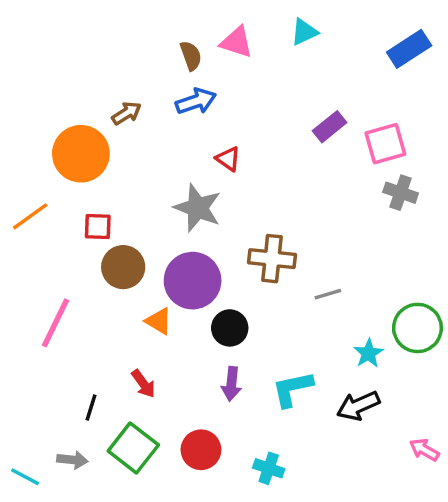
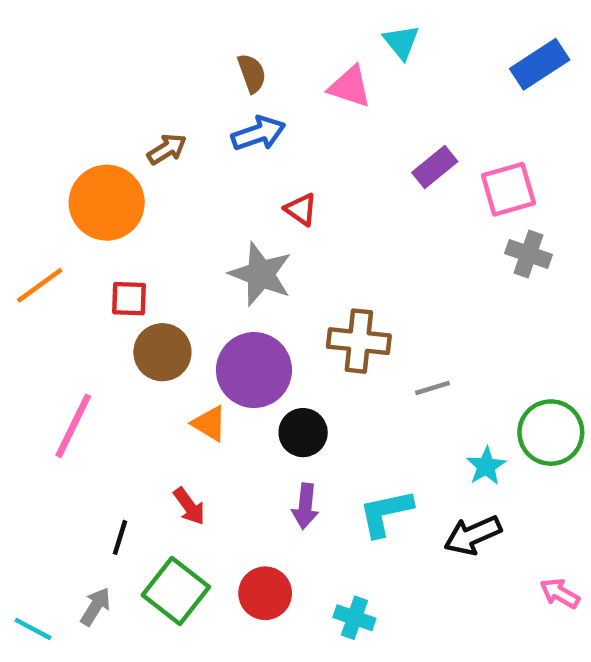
cyan triangle: (304, 32) -> (401, 42), turned -44
pink triangle: (237, 42) -> (350, 87), moved
gray arrow: (72, 460) -> (95, 607), turned -64

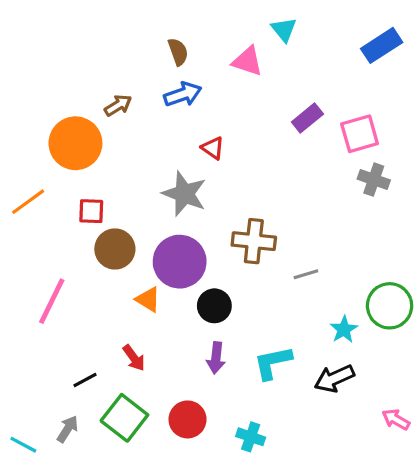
black line: (120, 537) -> (85, 380), turned 45

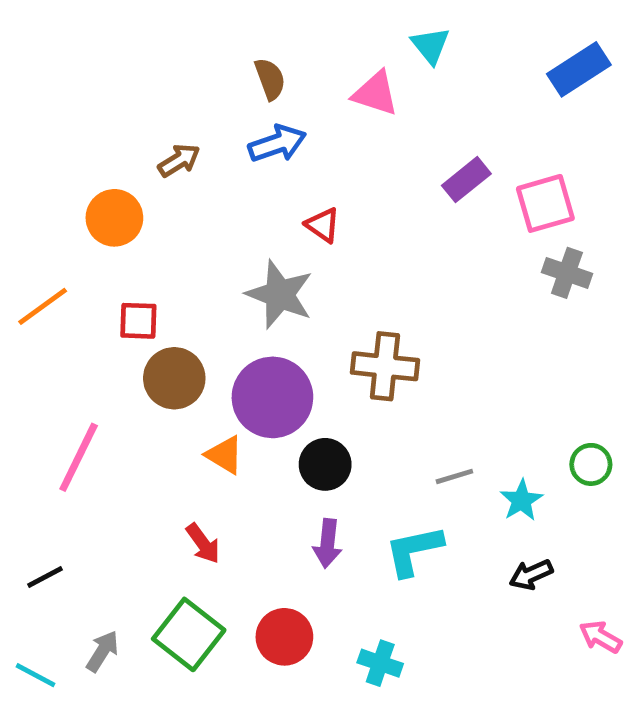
orange circle: (75, 143) -> (114, 218), size x0.7
gray line: (306, 274) -> (454, 476), moved
green circle: (390, 306) -> (591, 464), size x0.6
black arrow: (334, 378) -> (531, 575), moved, size x0.7
black line: (85, 380) -> (45, 577), moved

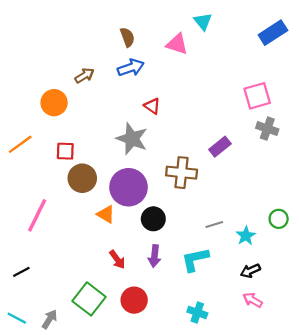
purple rectangle: (466, 180) -> (220, 147), moved
red arrow: (203, 543) -> (117, 259), moved
pink arrow: (600, 637) -> (253, 300), moved
gray arrow: (102, 651) -> (50, 319), moved
cyan cross: (380, 663) -> (197, 312), moved

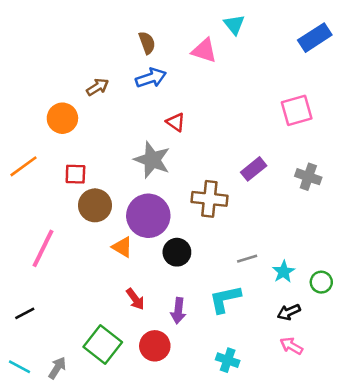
gray cross: (267, 129) -> (308, 177), moved
green circle: (279, 219) -> (321, 282), moved
purple arrow: (154, 256) -> (178, 311), moved

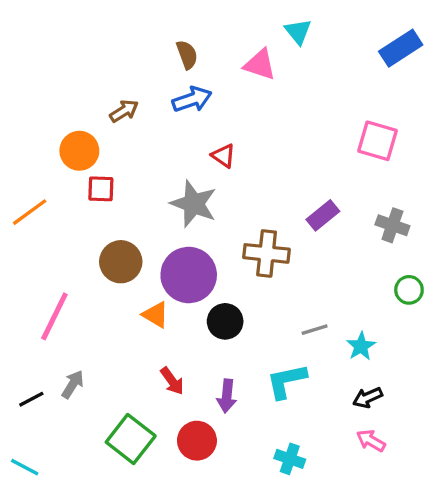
pink square: (297, 110) -> (378, 141), turned 32
red square: (75, 174) -> (101, 189), moved
green circle: (321, 282) -> (409, 290), moved
gray arrow: (57, 368) -> (73, 384), moved

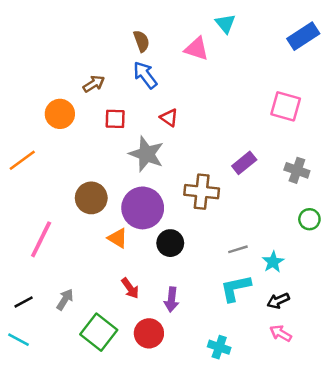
blue arrow: (192, 99) -> (145, 75), turned -108
red square: (101, 189) -> (115, 119), moved
cyan L-shape: (286, 381) -> (235, 288), moved
gray arrow: (73, 384) -> (65, 299), moved
cyan line: (25, 467) -> (19, 340), moved

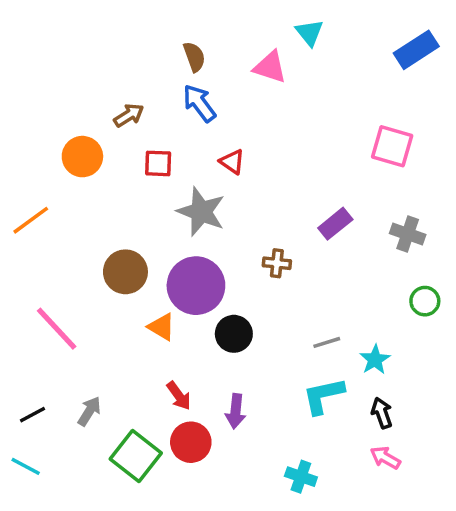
brown cross: (202, 192) -> (277, 263), size x0.6
pink line: (41, 239) -> (57, 329), turned -69
black arrow: (278, 301) -> (382, 413), turned 95
red circle: (149, 333) -> (191, 442), moved

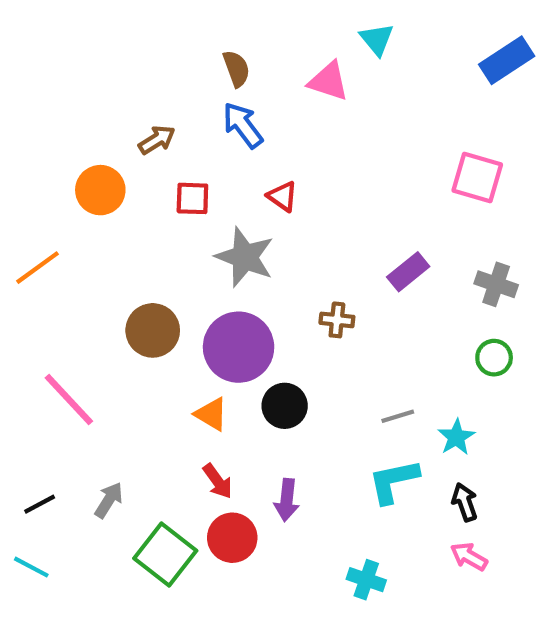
green circle: (425, 301) -> (494, 358), moved
orange triangle: (162, 327) -> (211, 414), moved

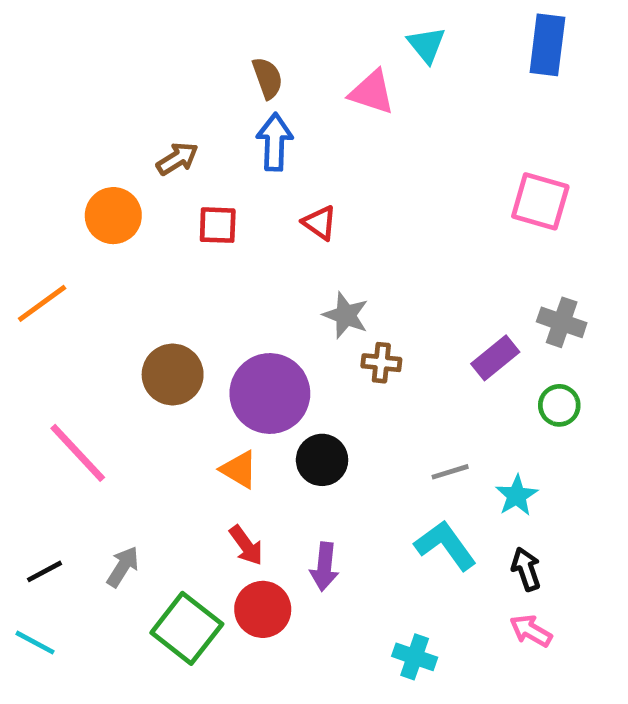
blue rectangle: (507, 60) -> (547, 45), moved, turned -50
blue arrow: (243, 125) -> (275, 142), turned 39
gray star: (245, 257) -> (346, 315), moved, size x0.7
purple rectangle: (408, 272) -> (495, 358), moved
cyan L-shape: (393, 481) -> (445, 545), turned 66

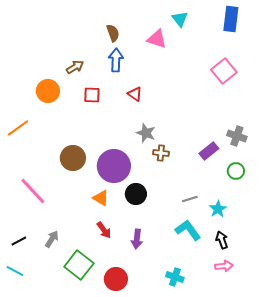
pink square: (540, 201) -> (224, 71), moved, turned 35
red circle: (263, 609) -> (116, 279), moved
pink arrow: (531, 631) -> (224, 266), turned 144

